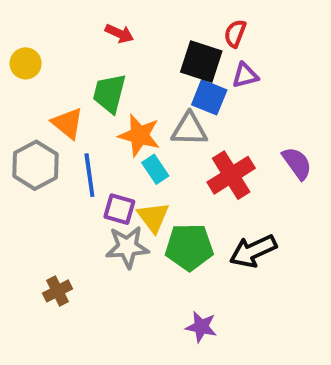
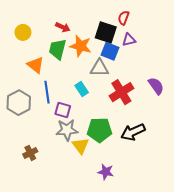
red arrow: (119, 33) -> (63, 27), moved
yellow circle: (26, 63) -> (23, 32), moved
orange star: (139, 135) -> (81, 46), moved
gray hexagon: (36, 165) -> (19, 103), moved
yellow triangle: (153, 217) -> (81, 146), moved

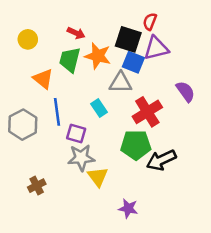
purple triangle: (129, 40) -> (156, 48), size x1.5
purple semicircle: (156, 86) -> (185, 91), moved
green pentagon: (99, 130) -> (136, 145), moved

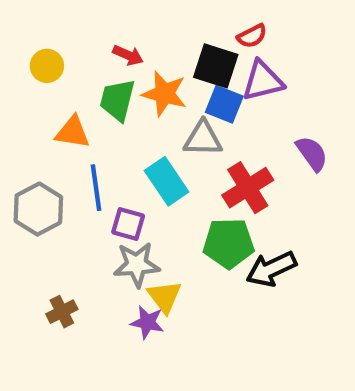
red semicircle: (150, 22) -> (252, 36), turned -138
orange triangle: (43, 79) -> (73, 132), turned -30
cyan rectangle: (99, 108) -> (167, 181), size x1.5
purple star: (128, 208) -> (147, 322), moved

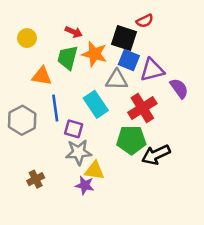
purple triangle: (263, 81) -> (152, 70), moved
yellow triangle: (164, 297) -> (94, 171), turned -45

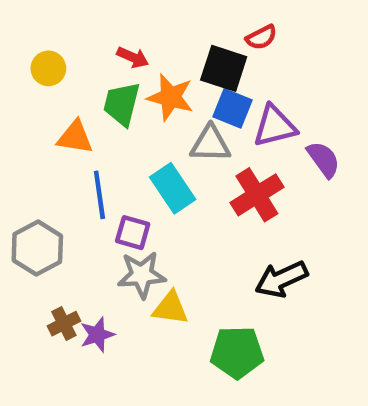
gray hexagon: (22, 120) -> (37, 248), moved
green pentagon: (131, 140) -> (237, 352), moved
purple star: (85, 185) -> (97, 335), moved, turned -30

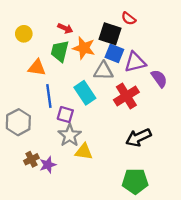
red semicircle: (261, 37) -> (129, 18), turned 64
gray star: (142, 275) -> (70, 135), turned -30
green pentagon: (237, 352) -> (135, 181), moved

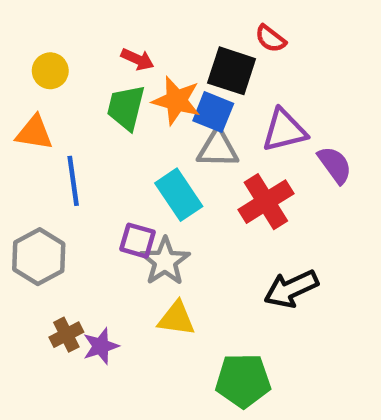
blue square: (114, 53) -> (213, 112), moved
orange triangle: (37, 68) -> (34, 133), moved
blue line: (49, 96) -> (73, 181), moved
gray star: (70, 135) -> (165, 261), moved
green pentagon: (135, 181) -> (243, 381), moved

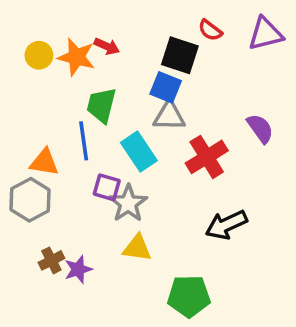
orange star: (176, 101) -> (76, 57), moved
green trapezoid: (126, 107) -> (101, 105), moved
purple triangle: (284, 130) -> (266, 34), moved
orange triangle: (34, 133) -> (44, 162), moved
blue line: (73, 181) -> (84, 141), moved

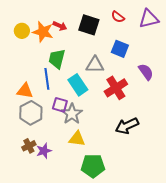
black square: (180, 55) -> (89, 25), moved
blue square: (166, 87) -> (120, 49), moved
gray hexagon: (30, 200) -> (31, 113), moved
green pentagon: (189, 296) -> (93, 166), moved

